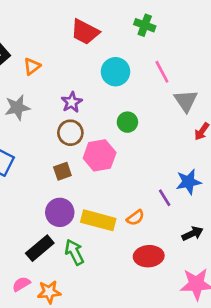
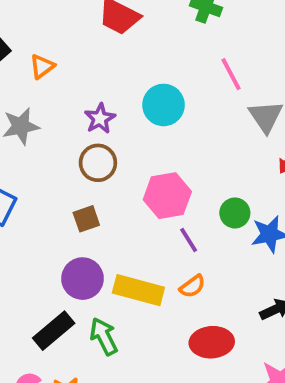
cyan circle: (115, 72) -> (164, 105), moved
green circle: (127, 122) -> (235, 213), moved
pink hexagon: (100, 155) -> (167, 196), moved
purple line: (165, 198) -> (189, 240), moved

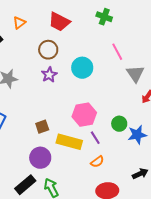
orange triangle: (42, 66) -> (19, 23), moved
brown circle: (98, 163) -> (48, 50), moved
yellow rectangle: (138, 290) -> (69, 142), moved

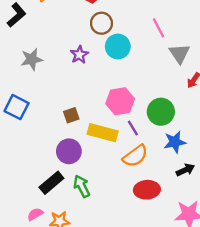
brown circle: (48, 50) -> (101, 23), moved
green circle: (119, 124) -> (161, 112), size x1.5
blue star: (137, 135) -> (175, 142), moved
orange semicircle: (97, 162) -> (135, 156), size x1.6

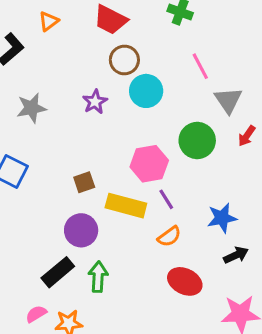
green circle: (161, 112) -> (197, 141), moved
orange semicircle: (135, 156) -> (169, 237), size x0.7
green arrow: (82, 186) -> (98, 277), turned 30
red ellipse: (147, 190) -> (185, 281), turned 30

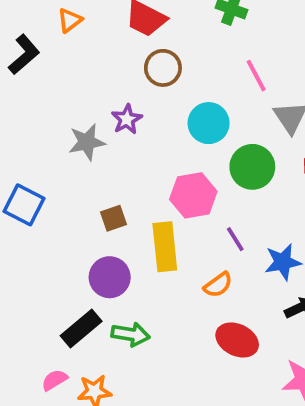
cyan circle: (146, 91) -> (209, 123), moved
gray star: (31, 108) -> (87, 142), moved
purple line: (166, 199) -> (235, 239), moved
yellow rectangle: (126, 206) -> (165, 247), turned 69
green arrow: (98, 277) -> (131, 334), turned 96

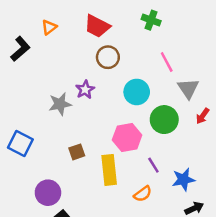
purple circle: (110, 277) -> (48, 193), moved

